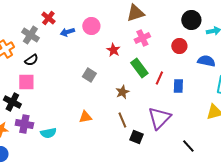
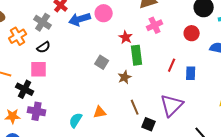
blue arrow: (67, 32) -> (80, 19), size x1.5
green rectangle: (139, 68) -> (137, 55), moved, turned 30
brown star: (122, 92) -> (125, 77), moved
orange triangle: (85, 117) -> (100, 112), moved
cyan semicircle: (48, 133) -> (76, 120), moved, turned 133

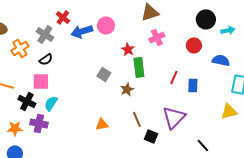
cyan semicircle: (76, 120) -> (51, 103), moved

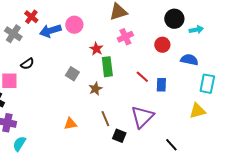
black semicircle: (46, 59) -> (27, 64), moved
red line: (174, 77) -> (142, 77), turned -72
cyan semicircle: (51, 103) -> (19, 144), moved

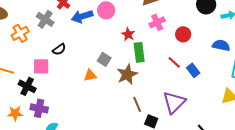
red circle: (162, 45) -> (183, 34), moved
blue rectangle: (161, 85) -> (193, 70), turned -40
brown star: (95, 89) -> (127, 74), size x1.5
orange triangle: (70, 124) -> (90, 75), moved

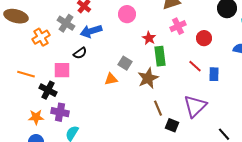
blue arrow: (82, 16) -> (91, 31), moved
blue rectangle: (193, 70) -> (214, 74), turned 40

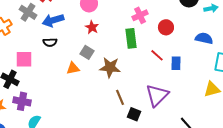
red star: (149, 38) -> (92, 27), moved
black semicircle: (80, 53) -> (50, 42), moved, turned 32
green rectangle: (160, 56) -> (131, 38), moved
brown star: (148, 78) -> (110, 67), turned 30

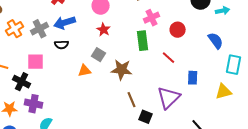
gray cross: (28, 12) -> (40, 29), moved, turned 30
blue semicircle: (204, 38) -> (216, 41), turned 42
blue rectangle: (176, 63) -> (193, 78), moved

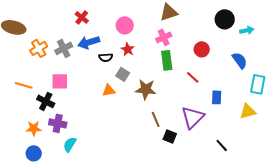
pink cross: (152, 18) -> (164, 37), moved
black semicircle: (62, 45) -> (106, 57), moved

